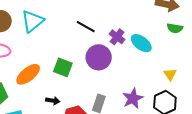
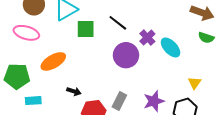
green square: (63, 67) -> (86, 29), moved, turned -30

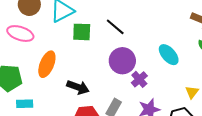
purple cross: (147, 38) -> (139, 79), moved
orange ellipse: (53, 61) -> (47, 64), turned -40
black arrow: (74, 91) -> (78, 87), moved, size x1.5

